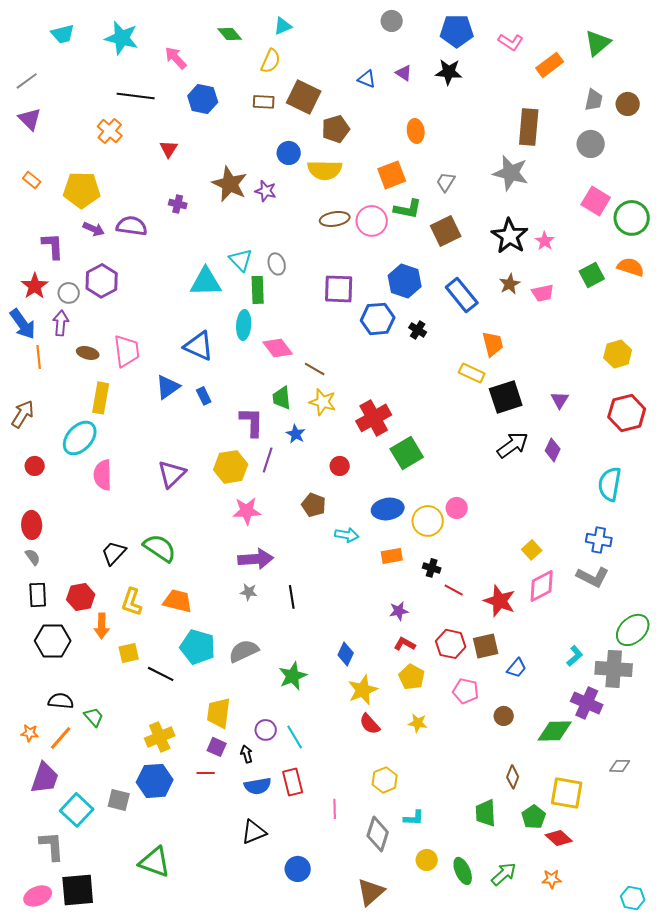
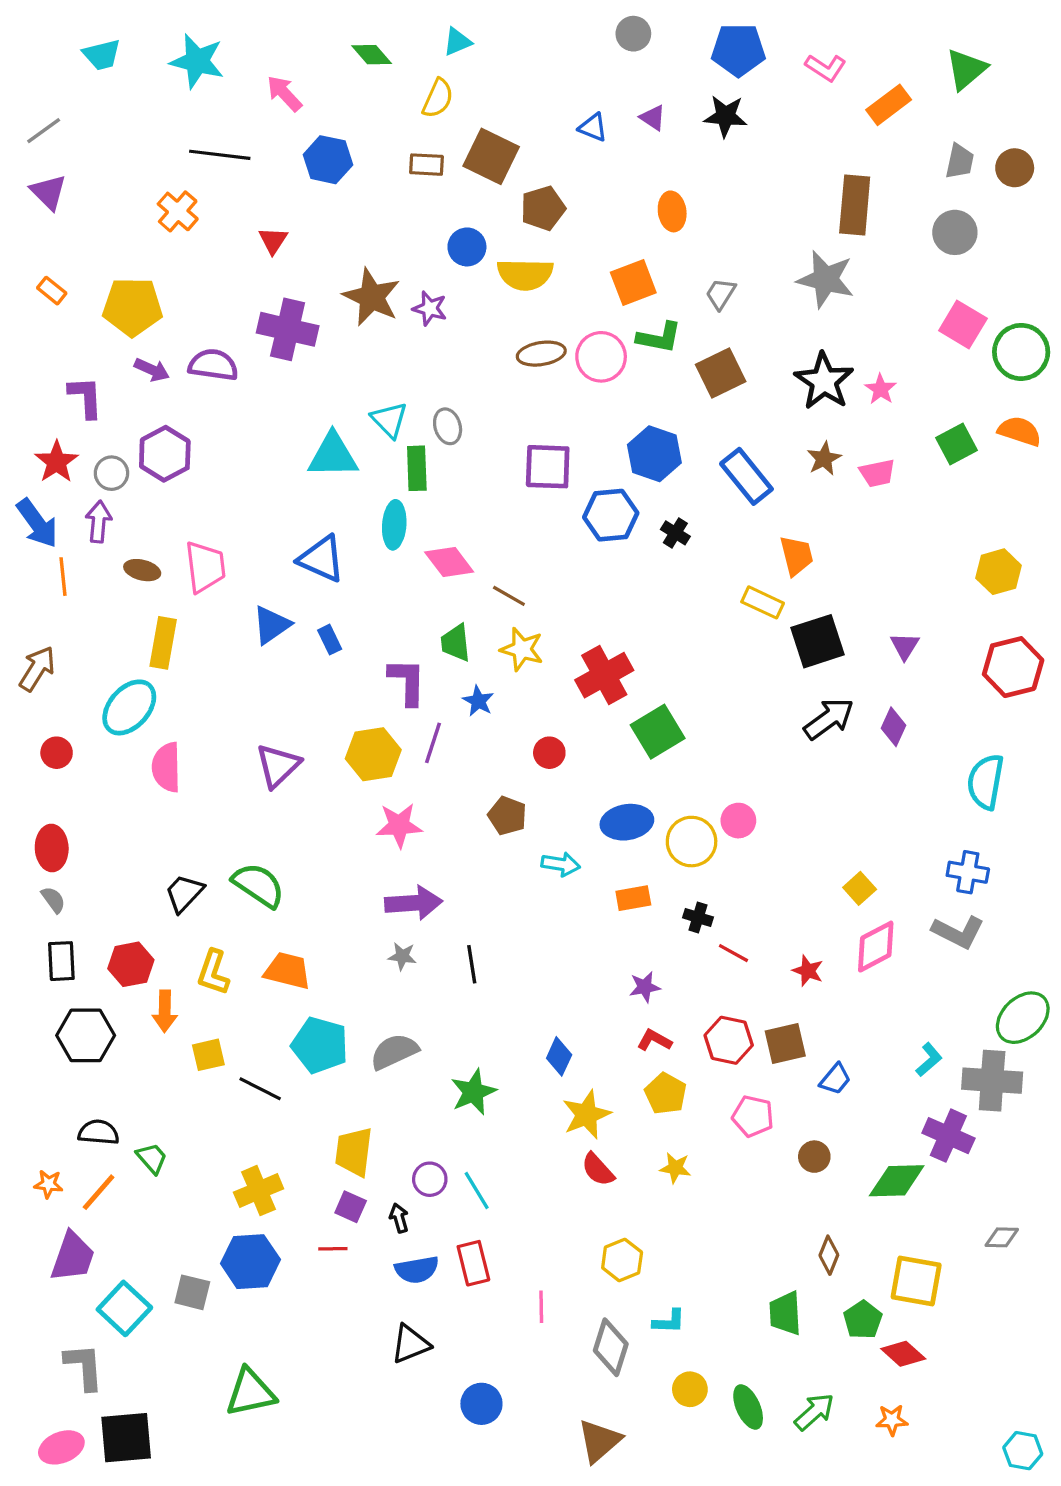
purple cross: (178, 204) -> (288, 329), size x2.0
red star: (500, 601) -> (808, 971), size x0.6
green triangle: (155, 862) -> (250, 1392), turned -32

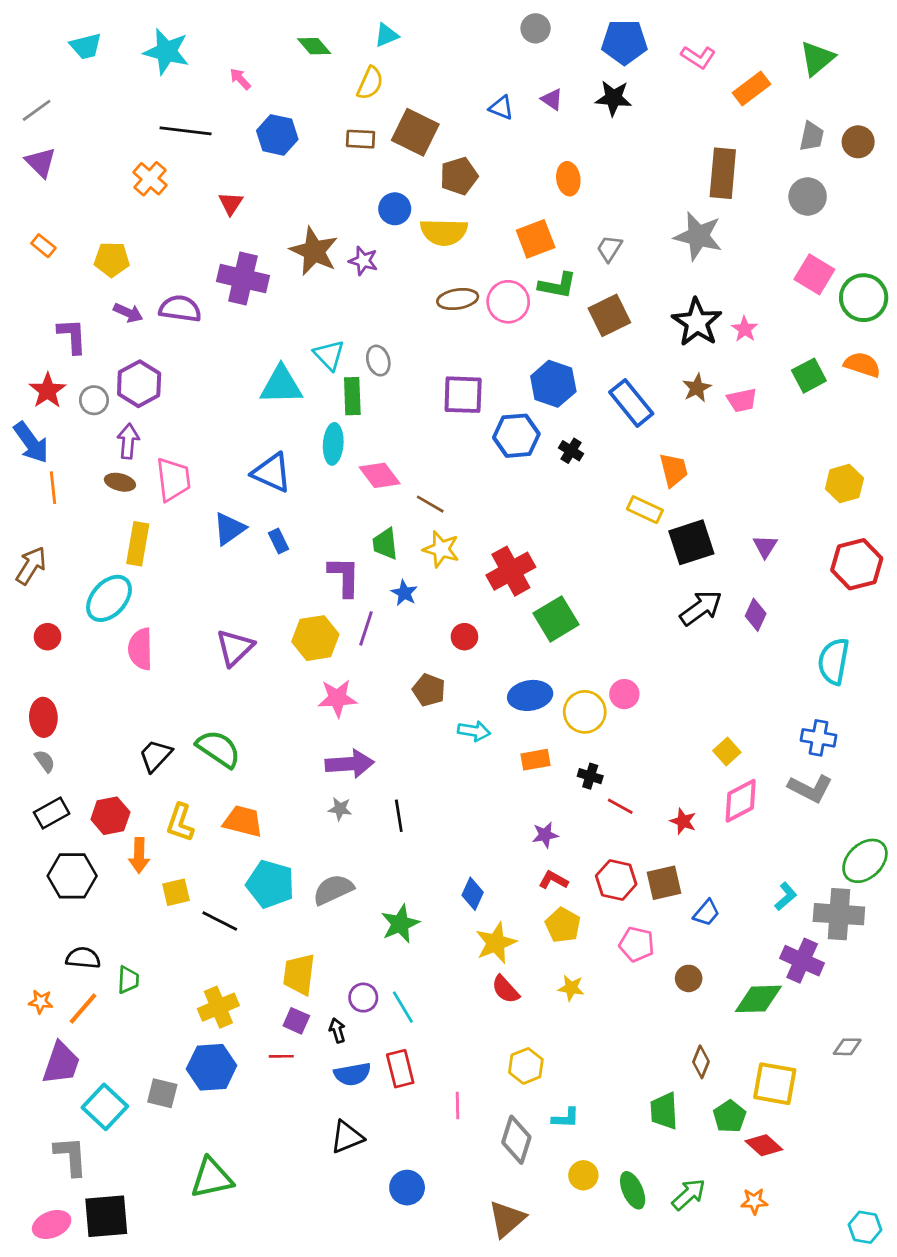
pink arrow: (284, 93) -> (240, 79), size x0.7
yellow pentagon: (132, 307) -> (112, 259), size x0.7
purple arrow: (99, 522) -> (128, 441), moved
black rectangle: (61, 961) -> (52, 813), turned 64
green trapezoid: (152, 1158) -> (128, 980), turned 44

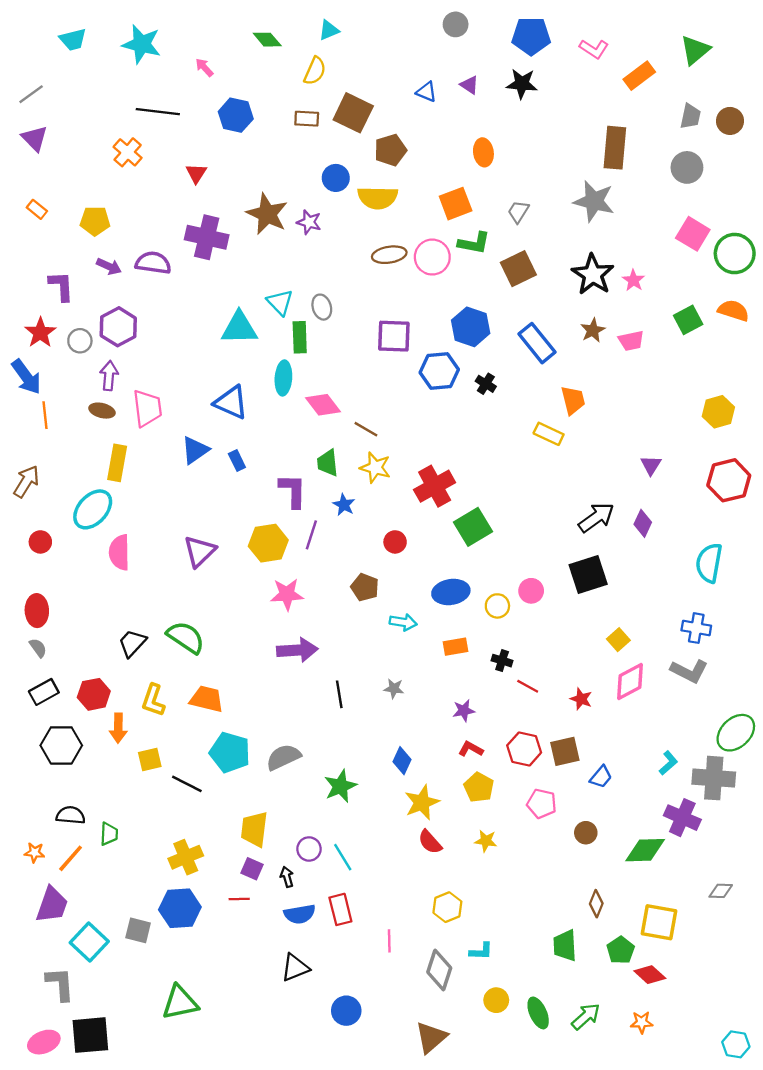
black square: (691, 542) -> (588, 575), moved
yellow circle: (585, 712) -> (497, 606), size x0.7
gray star: (340, 809) -> (394, 688), moved

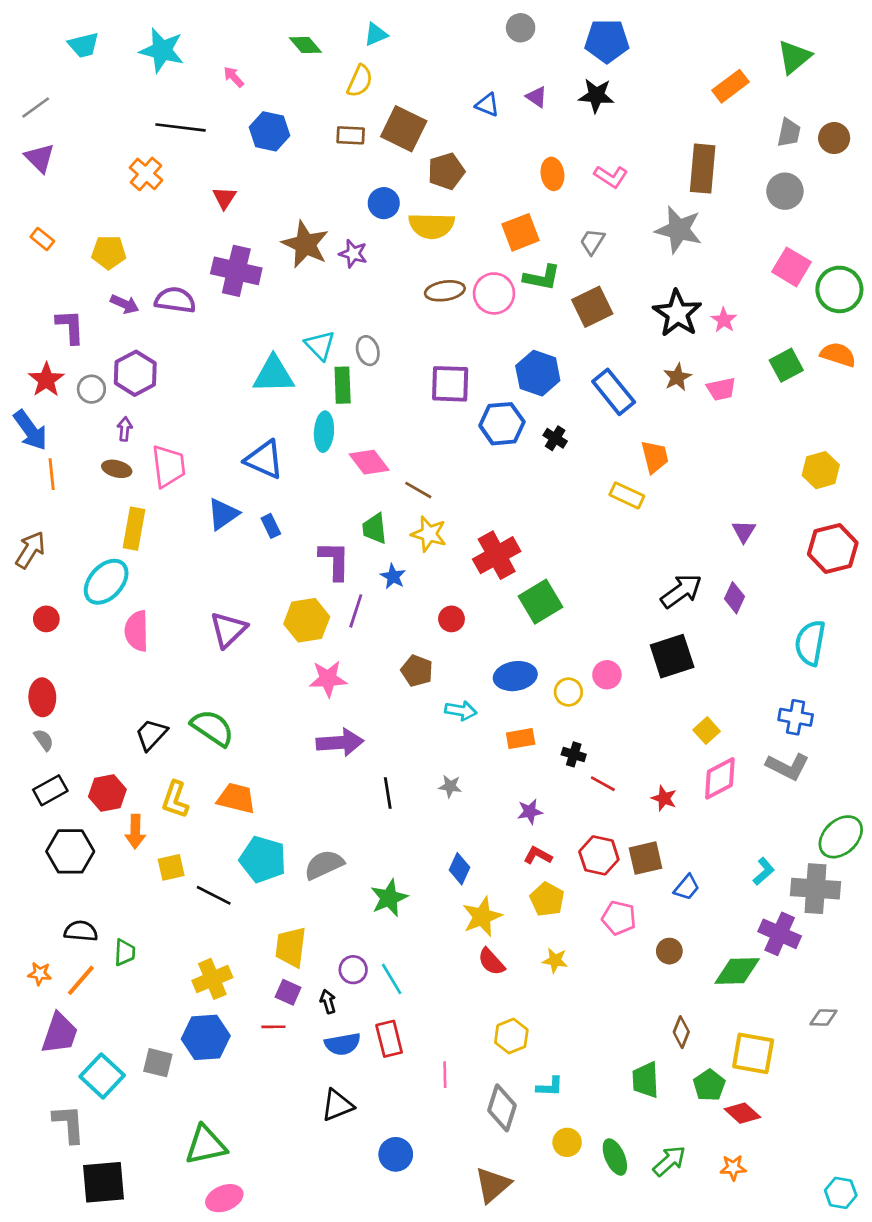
pink L-shape: (594, 49) -> (611, 177), moved
purple arrow: (109, 376) -> (125, 429), size x0.7
pink ellipse: (44, 1042) -> (224, 1198), moved

